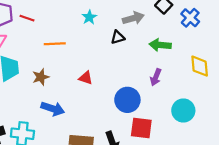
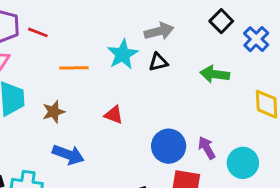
cyan star: (89, 17) -> (123, 54), moved, size x1.5
gray arrow: (133, 18) -> (159, 31), moved
purple arrow: (156, 77) -> (207, 148), moved, turned 126

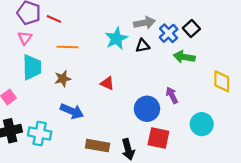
black square: (221, 21) -> (191, 28), moved
blue cross: (256, 39) -> (169, 33), moved
orange line: (74, 68) -> (68, 47), moved
purple arrow: (207, 148) -> (172, 95), moved

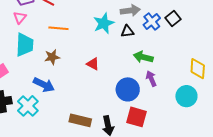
green arrow: (184, 57) -> (143, 57), moved
blue arrow: (72, 111) -> (44, 85), moved
cyan circle: (202, 124) -> (186, 96), moved
cyan cross: (40, 133) -> (28, 106), turned 30

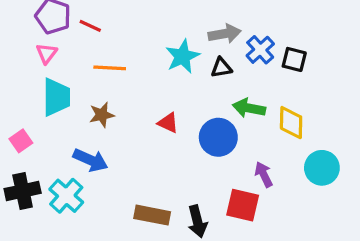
black square: (173, 18) -> (294, 59), moved, turned -35
yellow diamond: (198, 69) -> (291, 123), moved
purple arrow: (151, 79) -> (264, 174), moved
blue circle: (128, 89) -> (218, 137), moved

